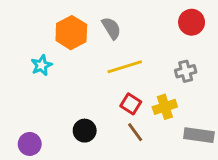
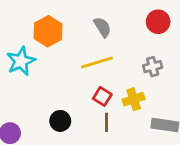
gray semicircle: (111, 28) -> (102, 27), moved
cyan star: (42, 65) -> (21, 61), size x1.5
brown line: (135, 132) -> (106, 122), turned 36

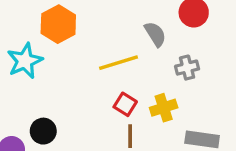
gray semicircle: (102, 27) -> (155, 34), moved
black circle: (60, 121) -> (43, 131), moved

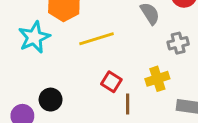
yellow line: (118, 63) -> (97, 39), moved
red square: (125, 104) -> (111, 82), moved

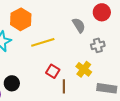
yellow cross: (157, 79) -> (84, 69), turned -35

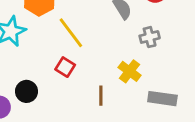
yellow line: (43, 42) -> (71, 33), turned 70
red square: (53, 71) -> (65, 67), moved

